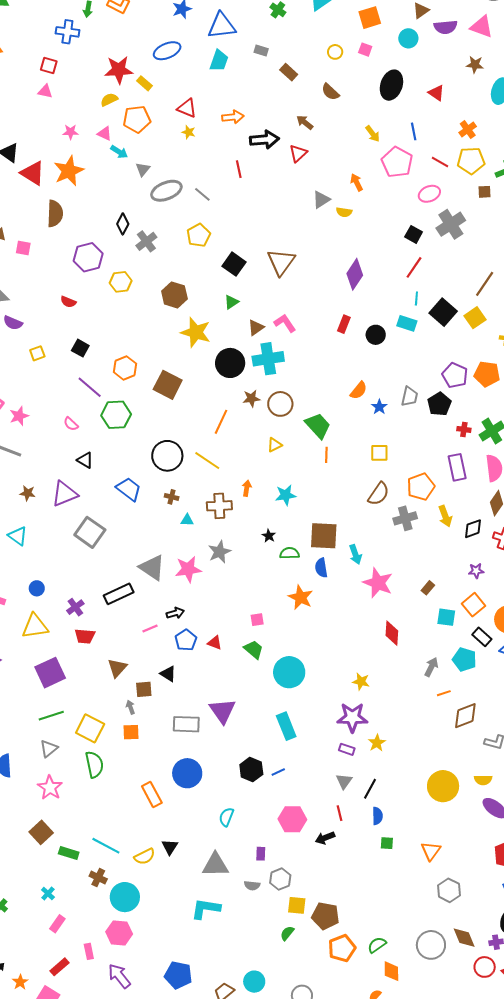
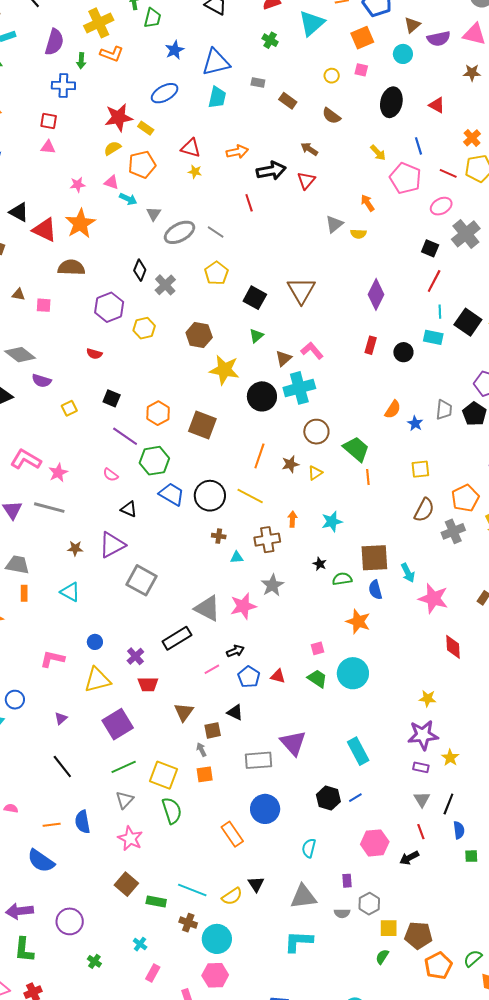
brown semicircle: (55, 214) -> (71, 268), turned -84
brown star: (251, 398) -> (290, 464), moved
blue trapezoid: (129, 489) -> (172, 494), moved
cyan circle: (289, 672) -> (353, 673), moved

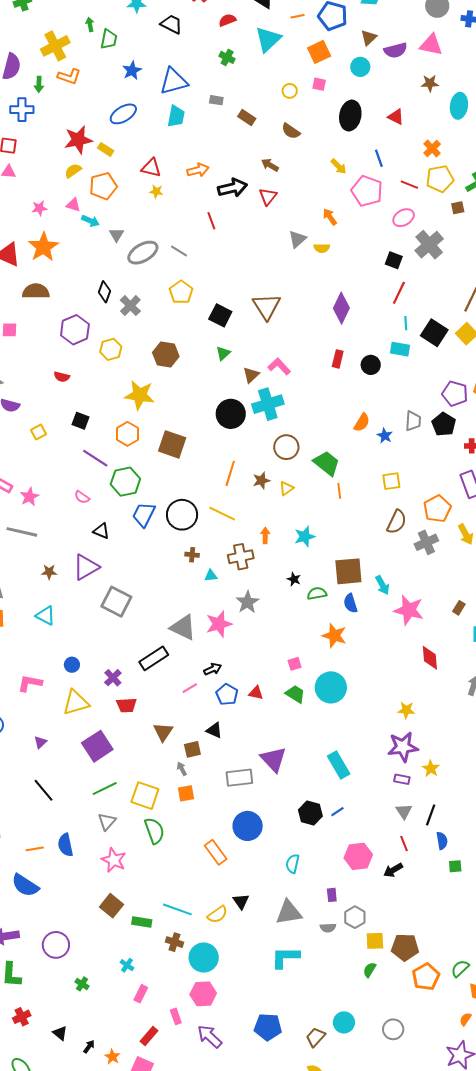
yellow star: (224, 370) -> (140, 395), moved
blue trapezoid: (172, 494) -> (144, 515), turned -92

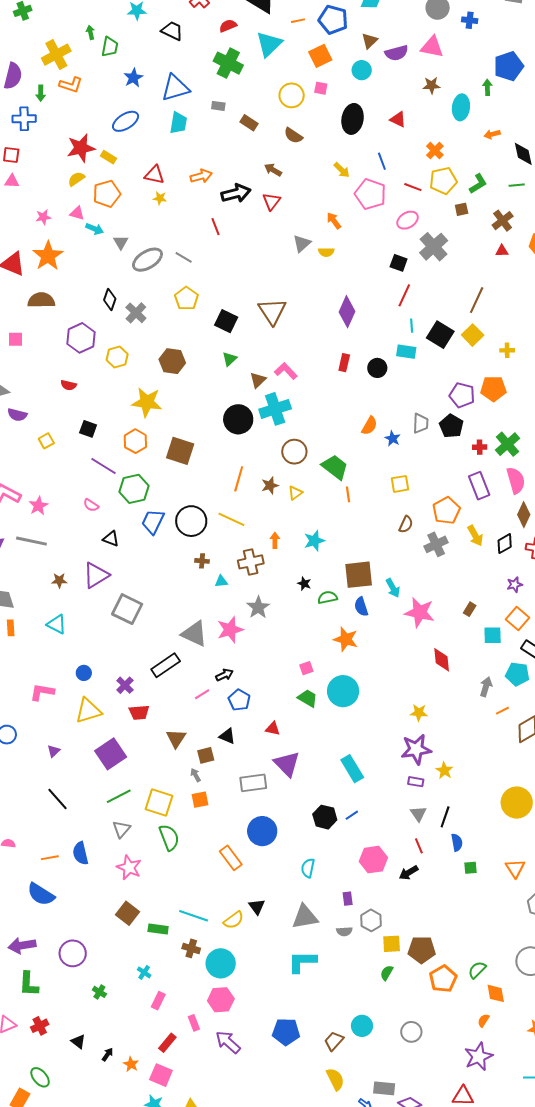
green cross: (227, 57) -> (228, 63), size x1.8
yellow circle: (290, 91) -> (292, 95), size x1.6
brown semicircle: (397, 522) -> (406, 524), size x0.7
red triangle: (256, 693) -> (273, 729), moved

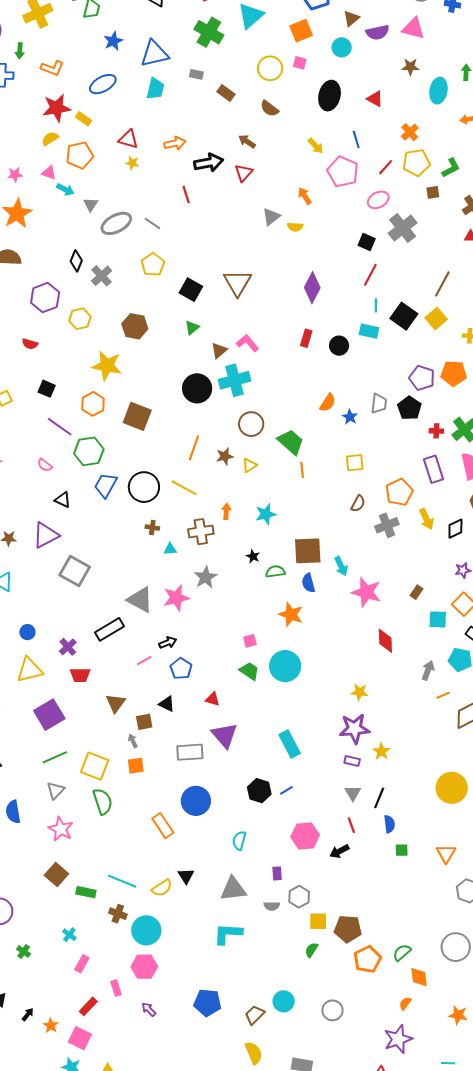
orange L-shape: (71, 85) -> (52, 68), moved
red line: (413, 187) -> (386, 167), turned -72
purple arrow: (228, 1042) -> (149, 1009), size x0.6

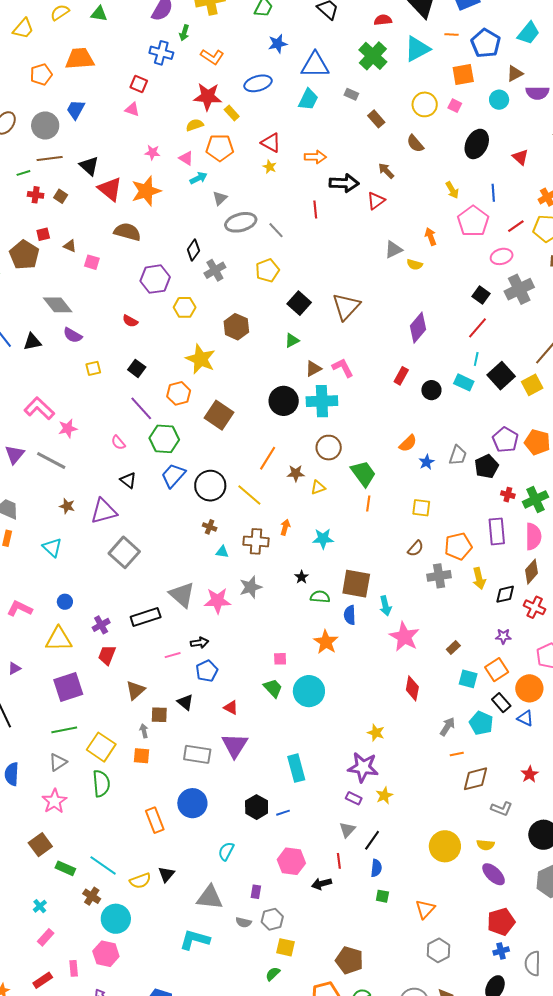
cyan arrow: (65, 189) -> (198, 178), turned -66
red trapezoid: (80, 675) -> (107, 655), turned 100
brown pentagon: (348, 929) -> (349, 960), moved

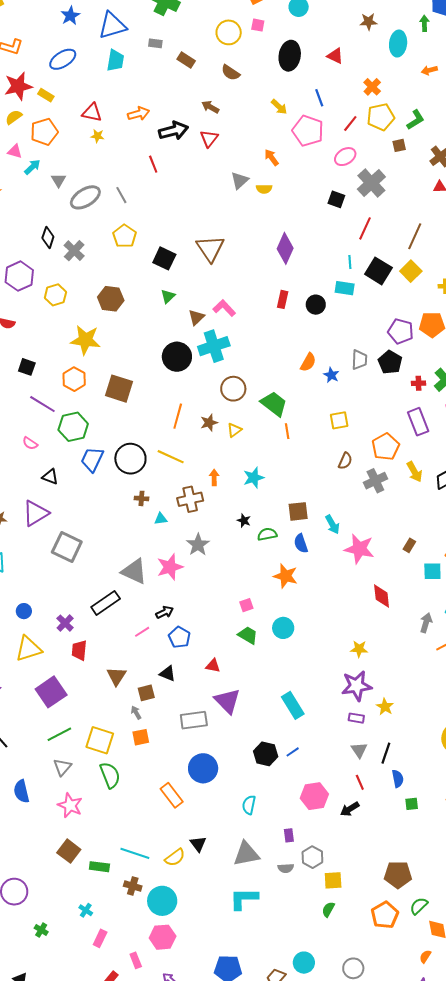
gray line: (276, 230) -> (121, 195), turned 30
red line: (477, 328) -> (365, 228), moved
brown square: (356, 584) -> (298, 511), size x0.7
cyan circle: (309, 691) -> (283, 628), size x0.7

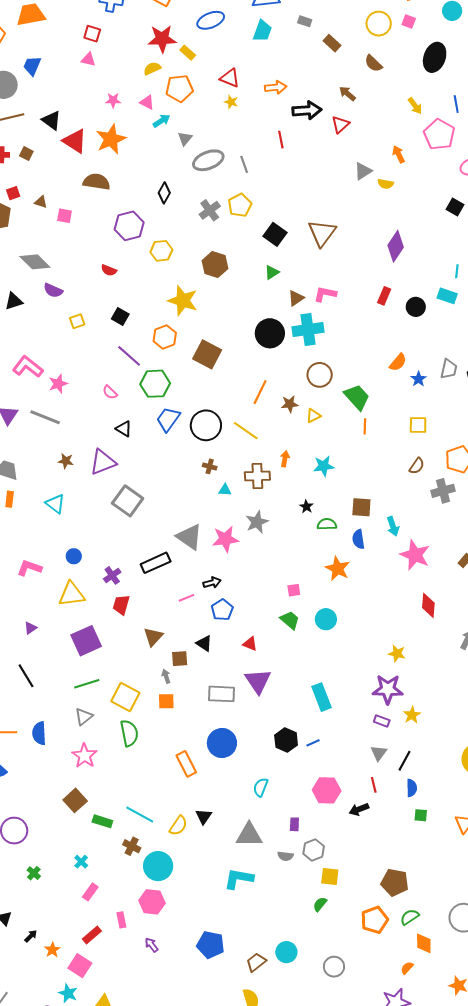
gray cross: (74, 251) -> (210, 210), moved
pink L-shape: (224, 308) -> (325, 294), turned -45
yellow semicircle: (175, 857) -> (178, 826), turned -30

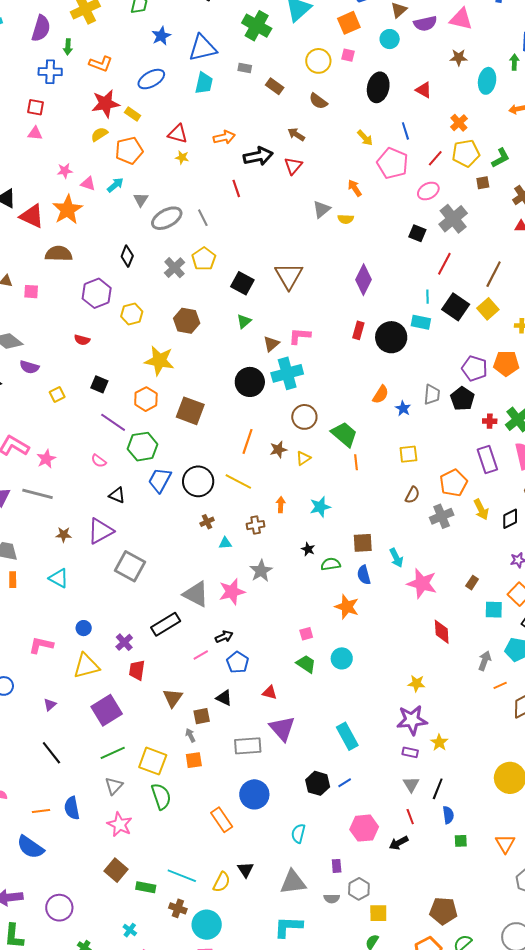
pink triangle: (147, 102) -> (88, 184), moved
black circle: (416, 307) -> (391, 337), size x1.6
brown cross: (210, 466) -> (207, 522), turned -32
brown cross: (257, 476) -> (256, 525), size x0.7

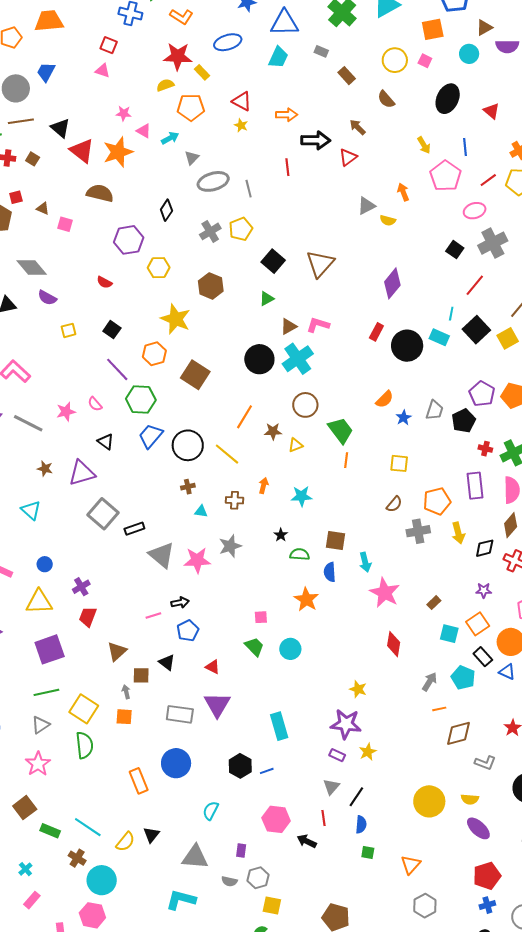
cyan cross: (287, 373) -> (298, 359), turned -32
pink star: (46, 459) -> (66, 412), moved
black rectangle: (166, 624) -> (134, 529), moved, size x0.7
black arrow: (399, 843) -> (307, 841), turned 42

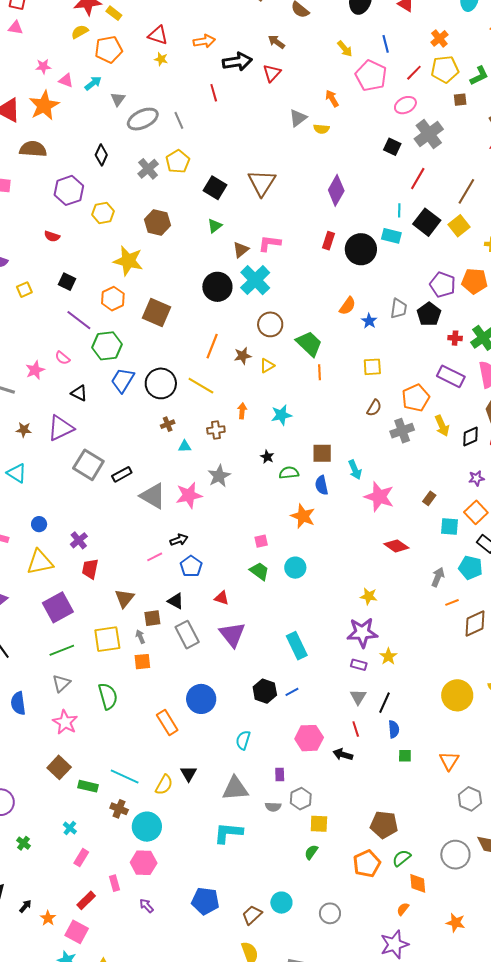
purple rectangle: (475, 486) -> (451, 376), turned -48
red diamond: (394, 644) -> (396, 546), turned -55
yellow square: (84, 709) -> (107, 639), moved, turned -32
gray rectangle: (180, 714) -> (187, 635), moved, turned 64

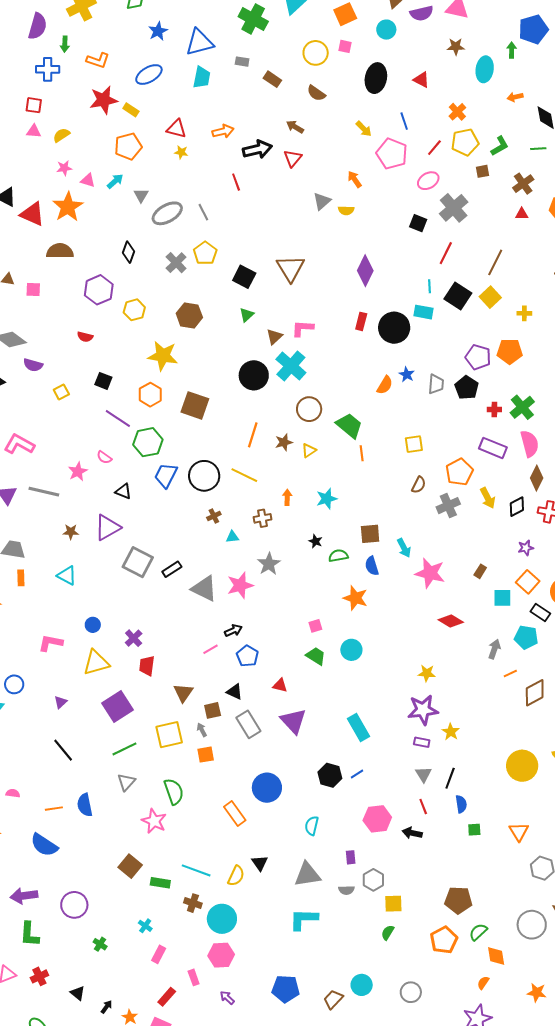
yellow semicircle: (80, 32) -> (61, 135), moved
blue star: (369, 321) -> (407, 374), moved
pink star: (65, 722) -> (154, 821), moved

